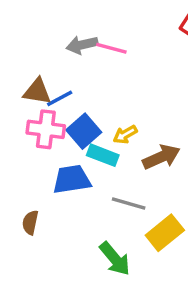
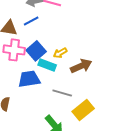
blue line: (60, 98) -> (31, 21), moved

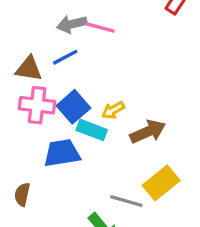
gray line: (62, 93) -> (126, 201), moved
yellow rectangle: (83, 110) -> (161, 183), moved

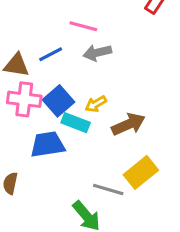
gray arrow: (72, 24) -> (97, 53), moved

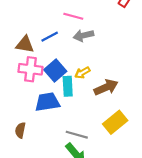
cyan rectangle: (76, 123) -> (68, 86), turned 66
gray line: (108, 190) -> (77, 135), moved

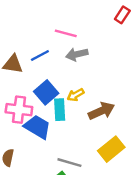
pink cross: (30, 69) -> (19, 110), moved
blue trapezoid: (47, 102) -> (37, 127), turned 40

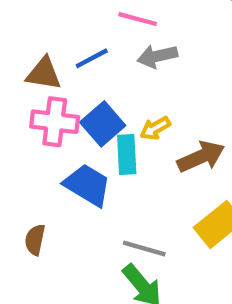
pink cross: (19, 110) -> (55, 122), moved

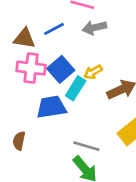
cyan rectangle: (127, 154) -> (76, 88), turned 35
blue trapezoid: (87, 185) -> (51, 107), turned -40

